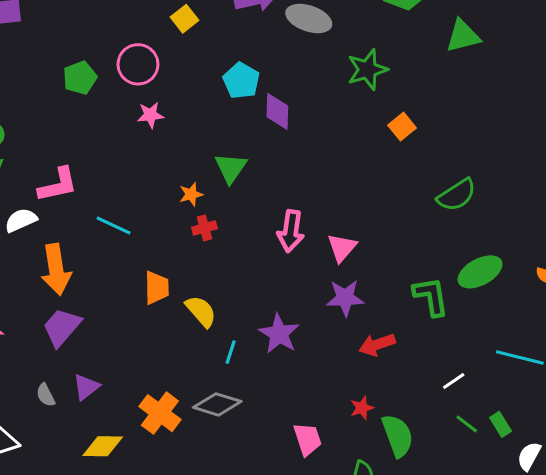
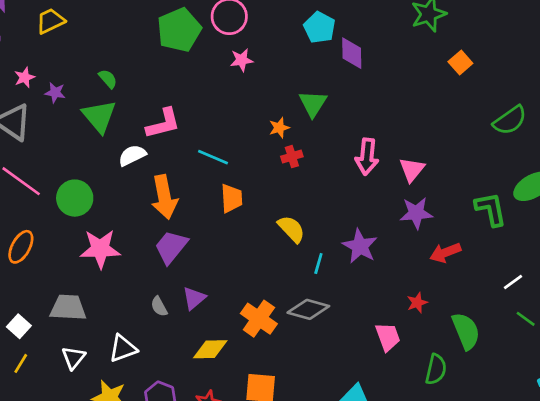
green pentagon: (80, 78) -> (179, 30), size x1.5
orange trapezoid: (157, 288) -> (232, 198), moved
red star: (362, 408) -> (417, 303), moved

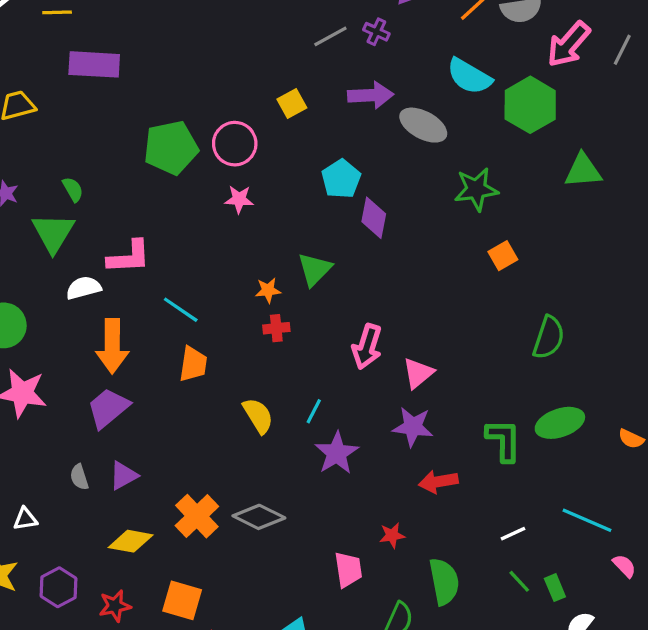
green semicircle: (510, 120) -> (549, 337), turned -48
cyan line: (318, 264) -> (314, 411), moved
white triangle: (123, 348) -> (25, 519), size x0.7

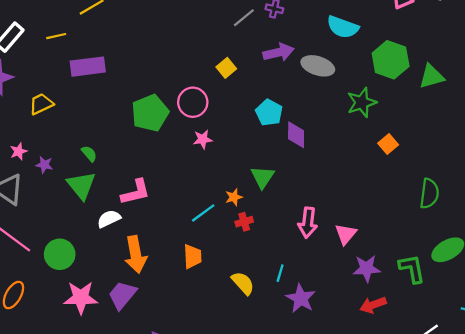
green hexagon: (530, 105) -> (391, 60), moved
cyan line: (181, 310) -> (203, 213), moved, turned -60
purple trapezoid: (108, 408) -> (122, 295), moved
purple star: (413, 427) -> (367, 268), moved

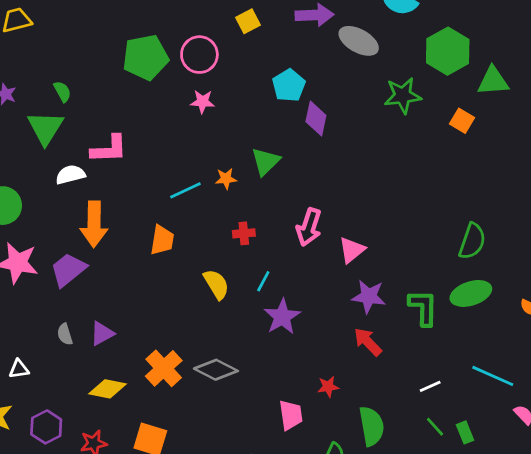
orange square: (388, 144) -> (462, 121), moved, turned -30
green semicircle: (429, 194) -> (472, 241), moved
red cross: (244, 222) -> (244, 233), moved
red arrow: (373, 305) -> (368, 342), turned 55

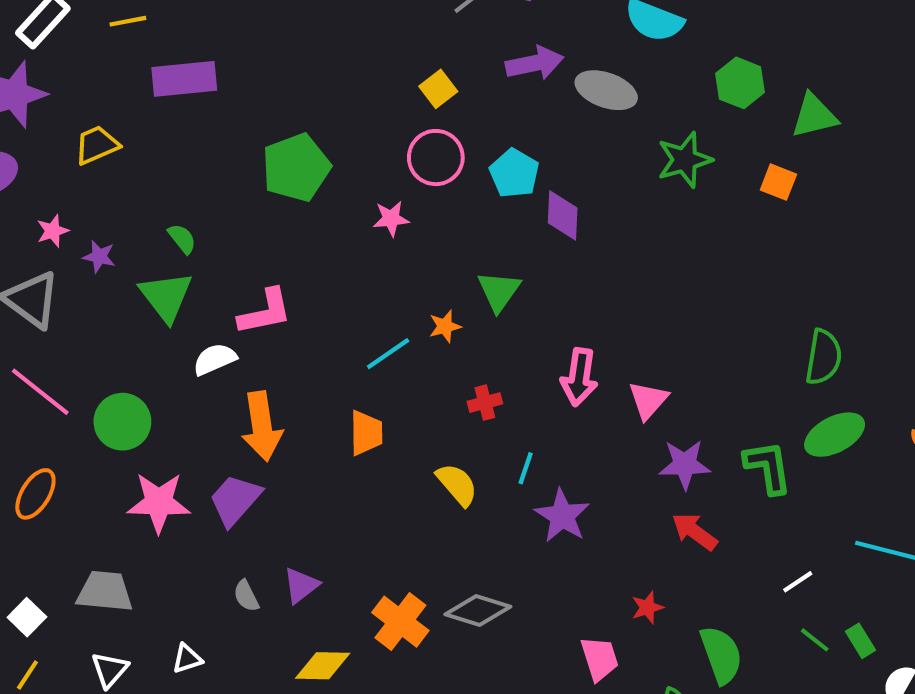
green hexagon: (448, 51) -> (740, 83), size x0.7
pink circle: (199, 55) -> (436, 158), moved

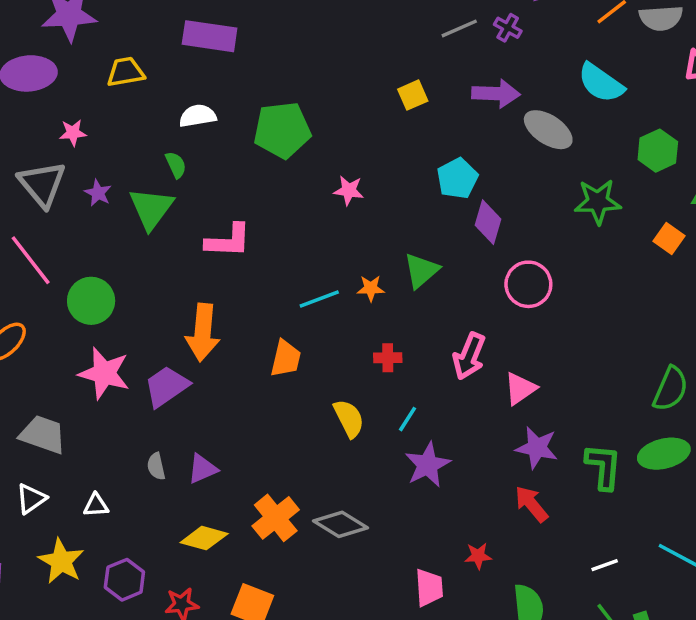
pink circle: (436, 158) -> (528, 284), moved
purple star: (99, 257) -> (98, 193), moved
white semicircle: (215, 359) -> (198, 116), moved

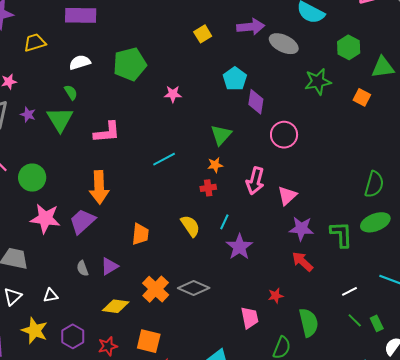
orange star: (371, 288) -> (215, 165), moved
orange trapezoid: (286, 359) -> (140, 234), moved

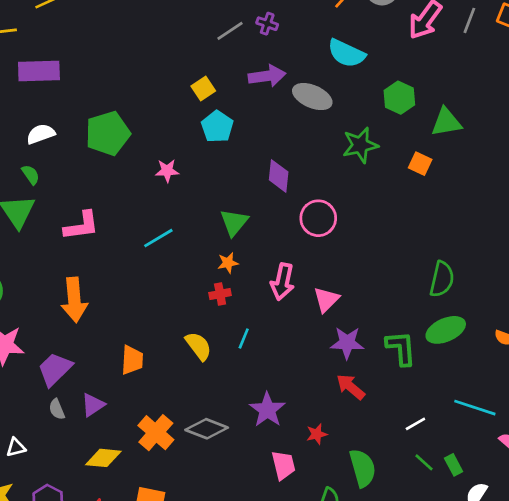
cyan pentagon: (235, 79) -> (217, 127), moved
cyan line: (164, 159) -> (158, 238), moved
purple trapezoid: (82, 221) -> (55, 369), moved
purple star: (239, 247) -> (267, 410), moved

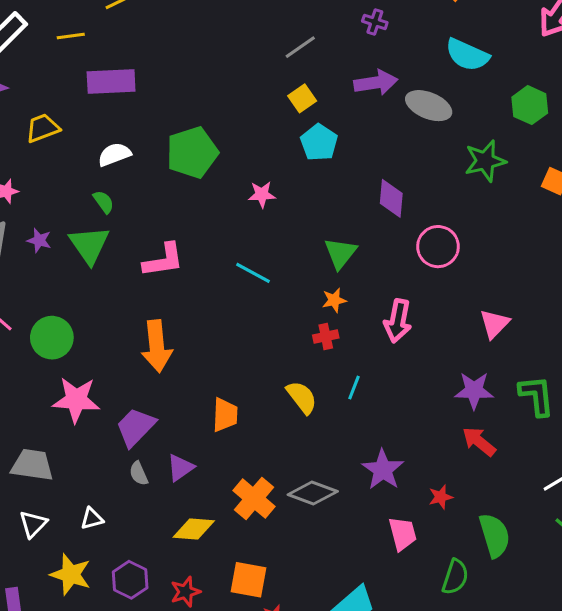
gray line: (230, 31) -> (300, 47), moved
cyan line: (158, 238) -> (253, 273), turned 60
pink triangle: (326, 300) -> (494, 324), moved

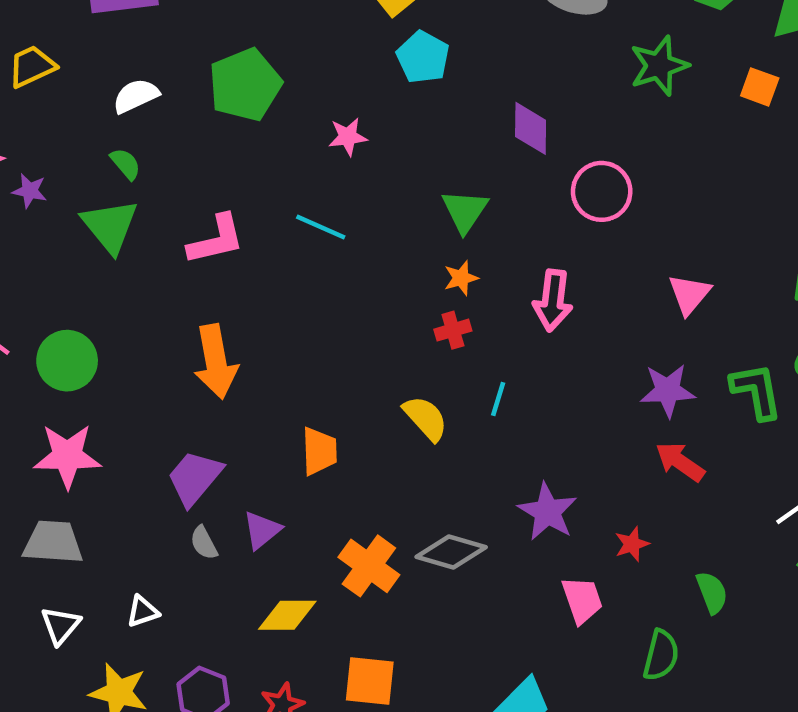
purple star: (39, 240) -> (30, 191), moved
cyan line: (253, 273) -> (321, 227), moved
pink star: (76, 400) -> (67, 456), moved
green semicircle: (495, 535) -> (712, 593), size x0.7

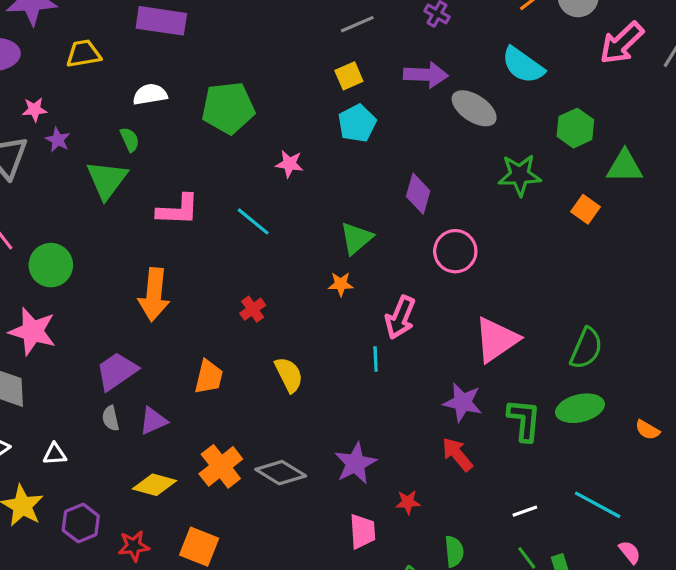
pink triangle: (689, 294) -> (496, 340), size x1.5
red cross: (453, 330) -> (253, 309), moved, turned -35
cyan line: (498, 399) -> (376, 359), moved, turned -35

